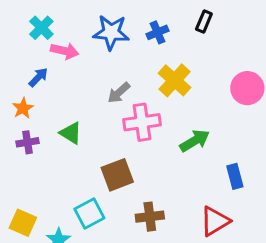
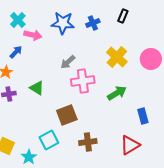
yellow cross: (175, 80) -> (117, 57), moved

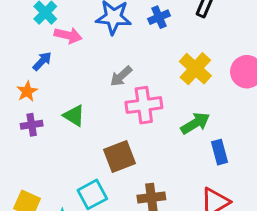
blue rectangle: (143, 116) -> (220, 152), moved

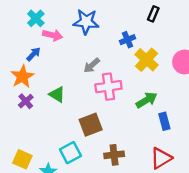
blue cross: (159, 17) -> (127, 40), moved
orange star: (27, 91) -> (22, 77), size x1.5
purple cross: (32, 125) -> (26, 101), turned -32

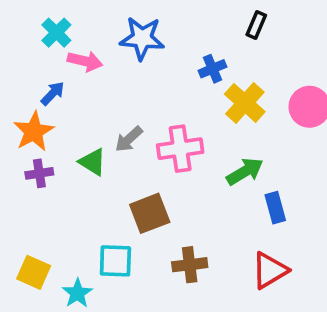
gray arrow: (92, 65) -> (129, 139), moved
purple cross: (26, 101) -> (39, 173), turned 32
cyan square: (70, 153) -> (115, 261), turned 30

